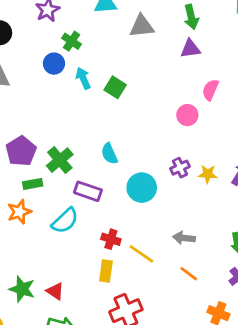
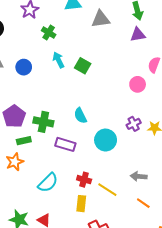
blue circle: (54, 64) -> (24, 67), moved
green cross: (60, 160) -> (43, 122), turned -36
cyan semicircle: (65, 221) -> (48, 183), moved

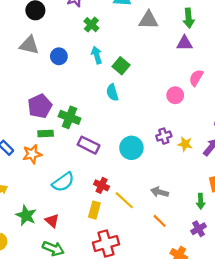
cyan semicircle: (80, 116) -> (112, 92), moved

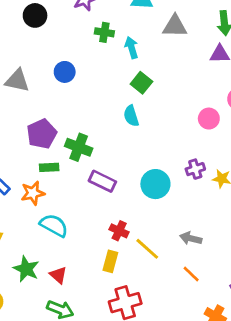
green cross: (91, 25) -> (104, 32), turned -32
gray triangle: (29, 45) -> (17, 81), moved
cyan arrow: (97, 55) -> (131, 47), moved
cyan semicircle: (63, 182) -> (54, 225), moved, turned -115

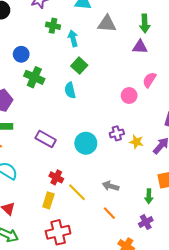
green cross: (79, 147) -> (34, 77), moved

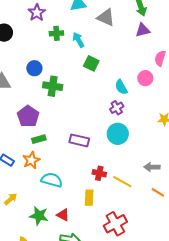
gray triangle: (107, 24) -> (106, 17), turned 36
cyan semicircle: (70, 90) -> (121, 87), moved
purple cross: (117, 133) -> (117, 108), moved
yellow rectangle: (48, 200) -> (89, 198), moved

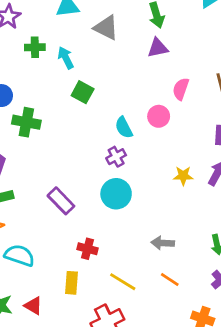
purple rectangle: (79, 140) -> (61, 201), turned 30
yellow line: (122, 182) -> (123, 282), moved

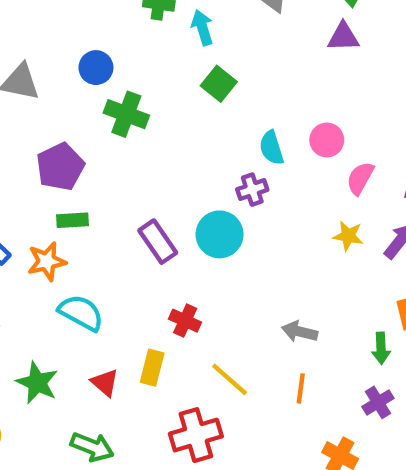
pink semicircle: (181, 89) -> (360, 178), moved
cyan circle: (116, 194) -> (220, 234), moved
orange line: (170, 280) -> (301, 388), turned 54
red triangle: (33, 306) -> (105, 383), moved

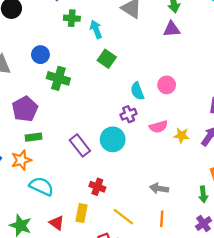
pink semicircle: (360, 178) -> (158, 127), moved, turned -132

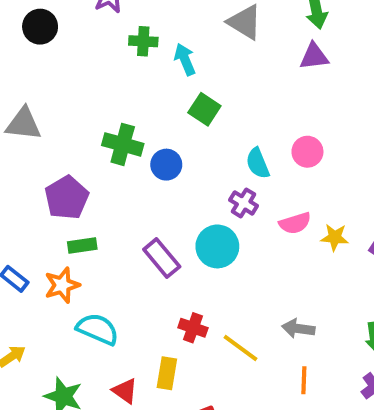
blue circle: (40, 55) -> (166, 165), moved
purple cross: (129, 114) -> (244, 203), turned -35
yellow line: (123, 217) -> (241, 348), moved

